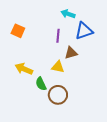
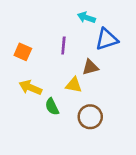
orange square: (18, 31) -> (23, 52), moved
purple line: (58, 36) -> (63, 46), moved
brown circle: (58, 95) -> (90, 117), moved

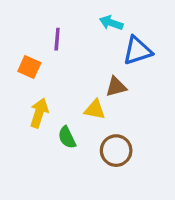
purple line: (63, 46) -> (57, 39), moved
yellow arrow: (30, 88) -> (39, 113), turned 85

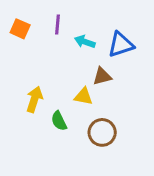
cyan arrow: (111, 23) -> (85, 42), moved
purple line: (57, 39) -> (57, 24), moved
orange square: (29, 67) -> (20, 29), moved

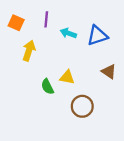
brown triangle: (102, 76) -> (109, 71), moved, turned 49
yellow arrow: (34, 99) -> (29, 51), moved
green semicircle: (59, 121) -> (47, 87), moved

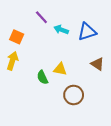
purple line: (46, 19) -> (41, 17), turned -48
orange square: (16, 23) -> (17, 37), moved
yellow arrow: (29, 51) -> (12, 61), moved

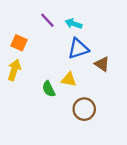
cyan arrow: (61, 30) -> (74, 24), moved
blue triangle: (87, 32) -> (78, 49), moved
brown triangle: (97, 64) -> (102, 64), moved

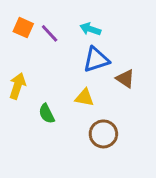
purple line: (47, 20) -> (50, 33), moved
orange square: (19, 43) -> (23, 28), moved
green semicircle: (49, 89) -> (47, 114), moved

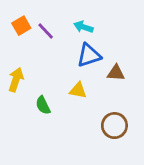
orange square: (23, 28) -> (21, 26), turned 36
brown triangle: (125, 79) -> (116, 73), turned -30
brown circle: (103, 134) -> (114, 126), moved

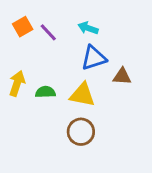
yellow triangle: (78, 90) -> (82, 95), size x1.4
green semicircle: (43, 105) -> (45, 92), moved, turned 114
brown circle: (114, 126) -> (81, 132), moved

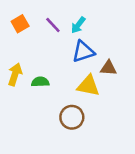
cyan arrow: (88, 28) -> (78, 25), turned -72
purple line: (48, 32) -> (53, 25), moved
yellow triangle: (82, 95) -> (88, 86), moved

